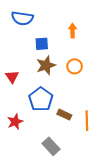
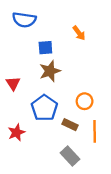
orange arrow: (73, 31) -> (79, 33), turned 144
orange circle: (75, 66) -> (85, 101), moved
gray rectangle: (51, 146) -> (70, 156), moved

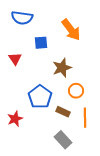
orange arrow: (79, 33) -> (71, 30), size x1.6
brown star: (50, 71) -> (62, 68), moved
red triangle: (13, 83) -> (15, 59), moved

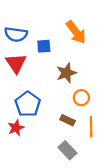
blue semicircle: (22, 18) -> (16, 34), moved
red triangle: (15, 59) -> (16, 63), size x1.5
blue pentagon: (40, 97) -> (28, 104), moved

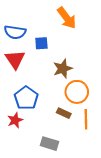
orange arrow: (76, 32) -> (67, 18), moved
orange circle: (81, 98) -> (77, 92), size x1.5
gray rectangle: (67, 150) -> (49, 144), moved, turned -30

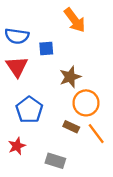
orange line: (86, 119) -> (96, 134), turned -36
red star: (15, 120) -> (17, 146), moved

